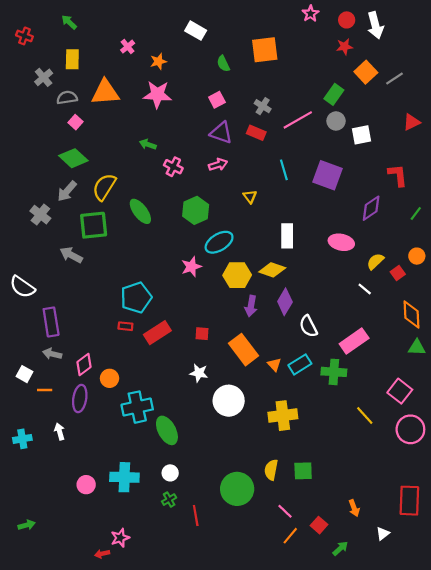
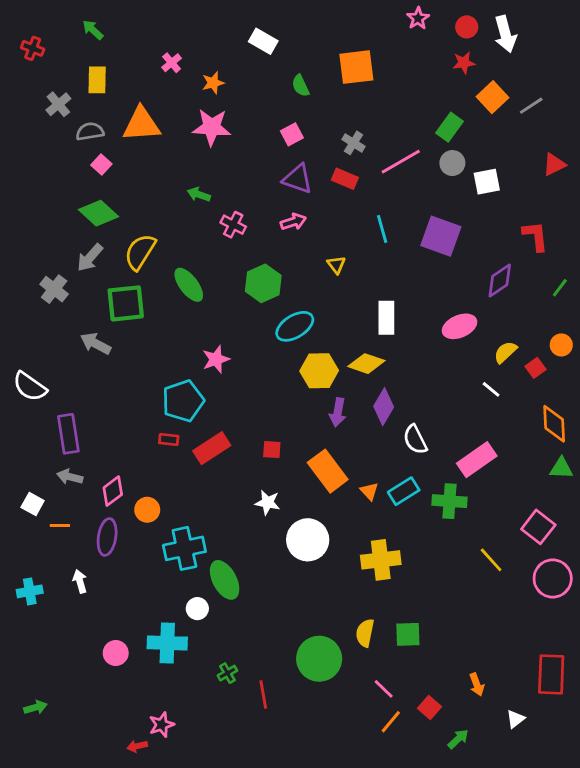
pink ellipse: (341, 242) -> (460, 326), turned -35
pink star: (191, 267) -> (216, 359), moved
white circle: (170, 473) -> (197, 609), moved

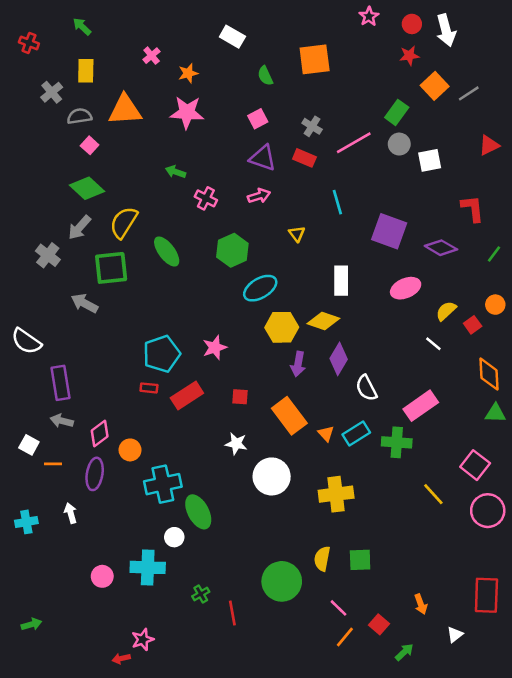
purple square: (441, 236) -> (389, 231), moved
purple diamond: (500, 281) -> (441, 248), turned 64
pink star: (216, 359) -> (215, 348), moved

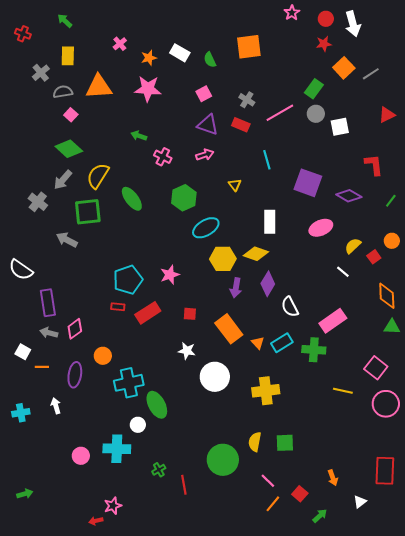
white rectangle: (232, 37) -> (180, 53), moved
pink diamond: (100, 433) -> (75, 329), moved
yellow line: (433, 494) -> (343, 391), turned -36

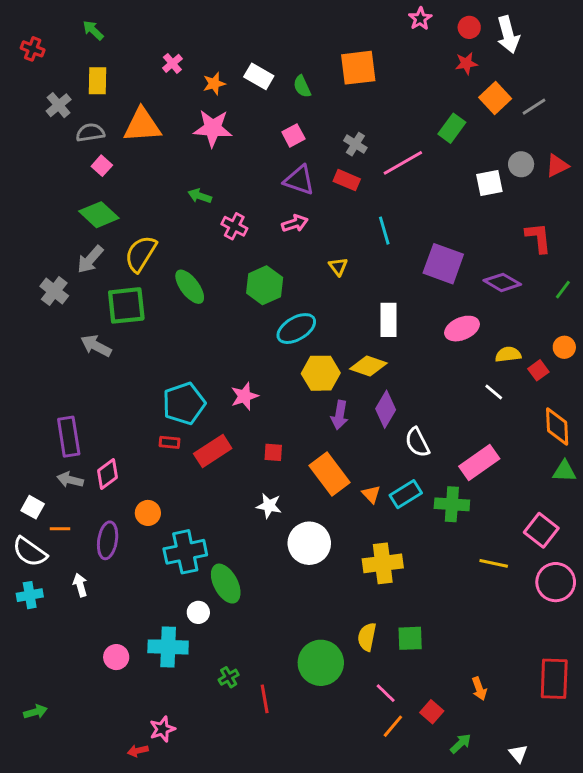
gray circle: (316, 114) -> (521, 164), moved
yellow semicircle: (353, 246) -> (508, 354), turned 36
white semicircle: (21, 270) -> (30, 552), moved
white triangle: (360, 502) -> (518, 754), moved, turned -32

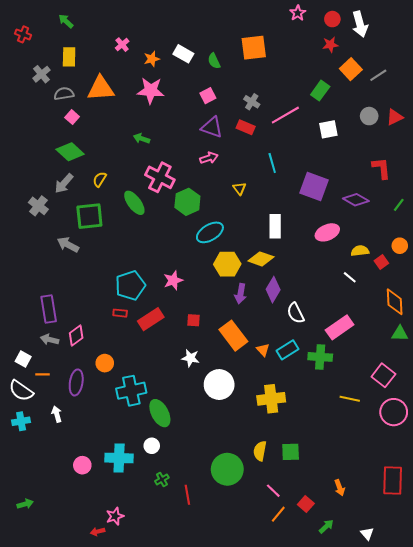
white square: (489, 183) -> (328, 129), moved
pink cross: (234, 226) -> (160, 177), moved, size x1.6
yellow semicircle: (141, 254) -> (100, 179), size x0.6
white circle: (198, 612) -> (152, 446), moved

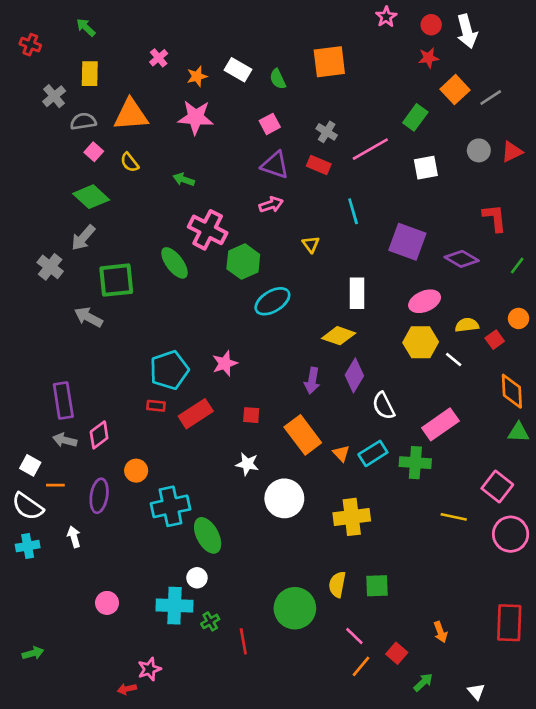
yellow semicircle: (100, 179) -> (130, 162), moved, turned -70
yellow hexagon: (227, 264) -> (421, 342), moved
cyan cross: (119, 458) -> (174, 606), moved

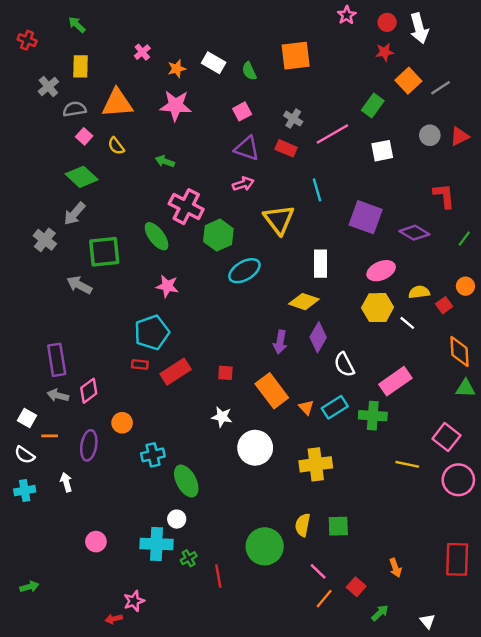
yellow triangle: (311, 244) -> (279, 220), size x2.0
pink star: (225, 363) -> (167, 286), moved, turned 30
white semicircle: (28, 506) -> (25, 455), size x0.7
cyan cross: (171, 506) -> (153, 455), size x0.7

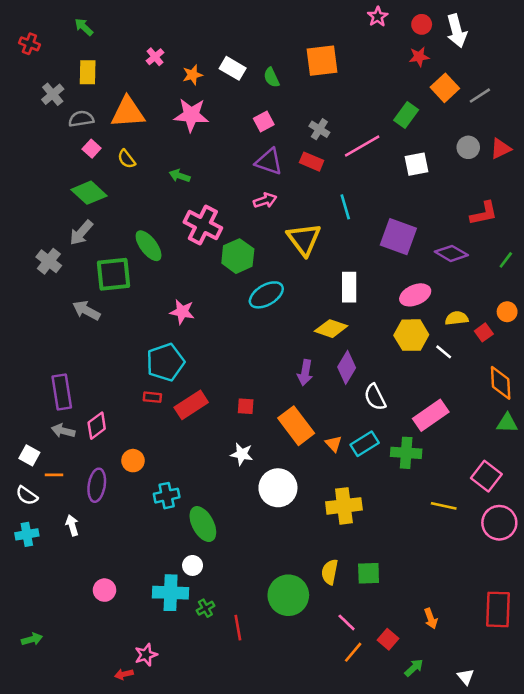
red L-shape: (444, 196) -> (484, 213), turned 84
green ellipse: (157, 236) -> (149, 246), moved

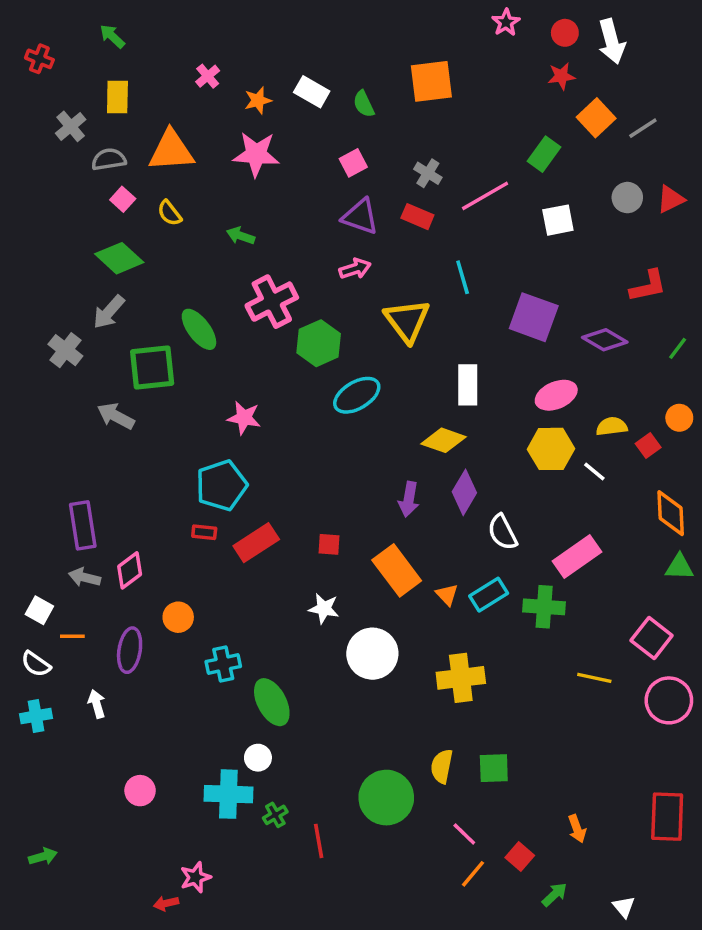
pink cross: (203, 225) -> (272, 302), turned 36

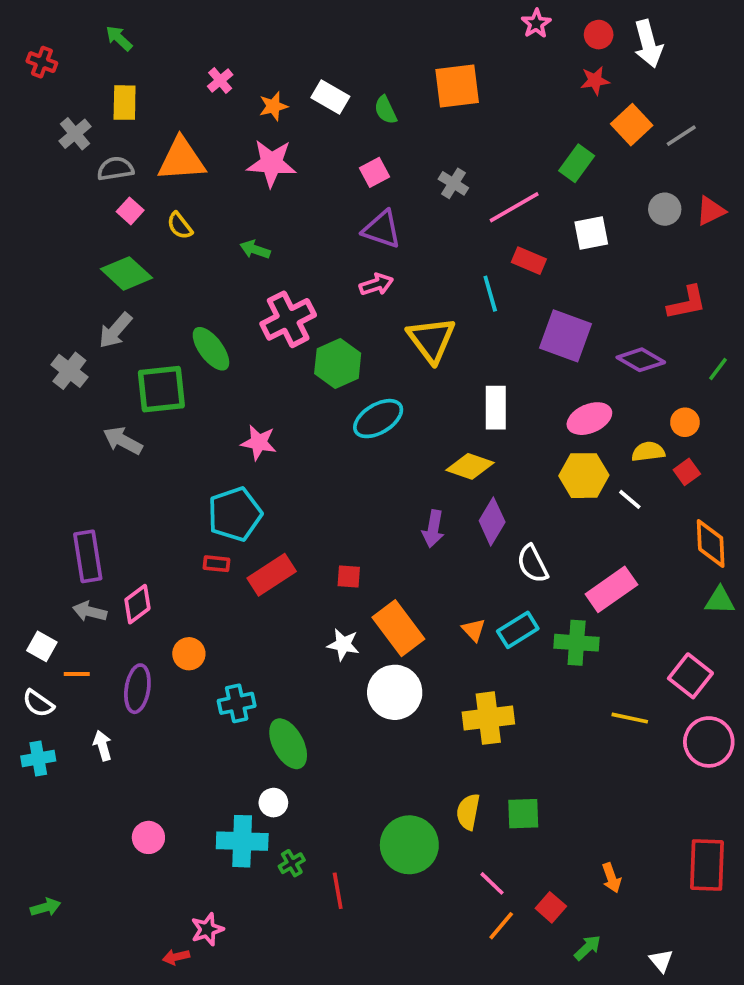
red rectangle: (417, 217) -> (529, 261), moved
orange circle: (679, 418) -> (685, 422), moved
orange rectangle: (397, 570) -> (398, 628), moved

